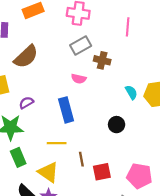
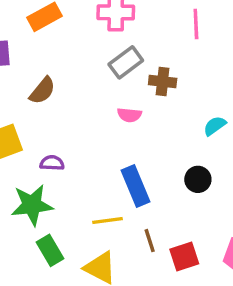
brown semicircle: (26, 57) -> (42, 91), size x0.7
cyan semicircle: (131, 92) -> (215, 126), turned -88
purple semicircle: (26, 103) -> (52, 163), turned 40
blue rectangle: (66, 110) -> (135, 186), moved

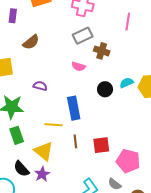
purple semicircle: (52, 163) -> (40, 86), moved
black circle: (198, 179) -> (105, 89), moved
red square: (184, 256) -> (101, 145), moved

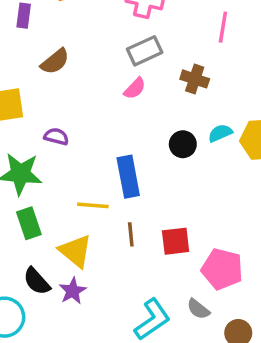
brown cross: (102, 51) -> (195, 79), moved
pink semicircle: (79, 66) -> (135, 88), moved, turned -64
purple semicircle: (40, 86) -> (56, 136), moved

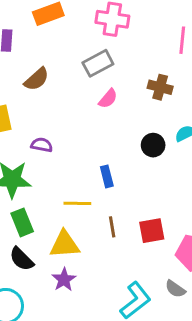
gray rectangle: (145, 51) -> (98, 63), moved
blue rectangle: (128, 177) -> (107, 176), size x0.6
yellow triangle: (76, 251) -> (65, 244), turned -40
black semicircle: (37, 281) -> (22, 259), moved

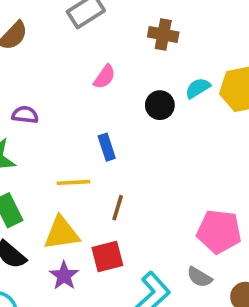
pink semicircle: (108, 99) -> (104, 77), moved
brown line: (112, 227) -> (118, 208), turned 30
red square: (152, 231) -> (107, 256), moved

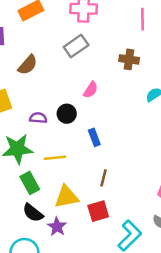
black circle: (160, 105) -> (67, 114), moved
yellow line: (73, 182) -> (55, 158), moved
purple star: (64, 276) -> (57, 227), moved

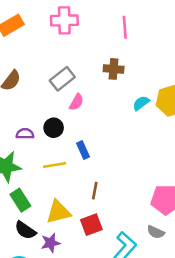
gray rectangle: (76, 46) -> (62, 79), moved
yellow line: (55, 158) -> (55, 165), moved
purple star: (57, 227) -> (51, 243), turned 30

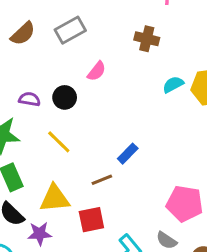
gray rectangle: (62, 79) -> (70, 30), moved
blue rectangle: (83, 150) -> (128, 154), moved, turned 60
yellow line: (55, 165) -> (59, 142), turned 45
brown line: (95, 191) -> (102, 180), turned 48

